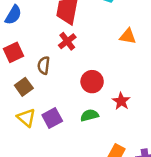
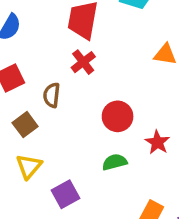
yellow triangle: (26, 118) -> (29, 166), turned 30
purple square: (52, 118) -> (65, 194), moved

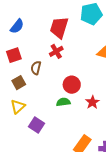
green semicircle: (115, 162) -> (63, 102), moved
purple square: (65, 194) -> (37, 125), turned -35

